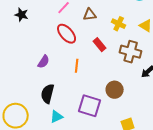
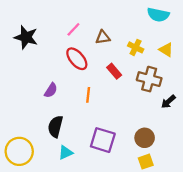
black star: (22, 15) -> (26, 37), size x1.5
brown circle: (115, 90) -> (145, 138), moved

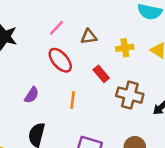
yellow cross: (136, 47) -> (125, 48), turned -35
brown cross: (149, 79) -> (130, 95), moved

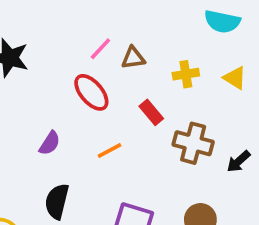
pink line: (56, 28) -> (100, 49), moved
orange line: (73, 100) -> (110, 150), turned 56

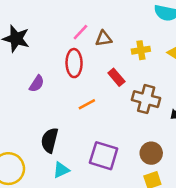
red ellipse: (91, 92) -> (74, 63), turned 40
purple semicircle: (50, 143) -> (37, 84), moved

